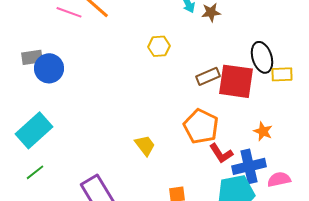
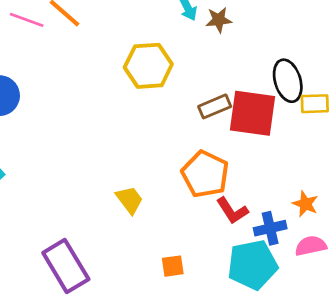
yellow hexagon: (159, 46) -> (148, 66), size x1.6
orange star: (263, 131) -> (305, 204), moved
blue cross: (249, 166) -> (270, 228), size x0.7

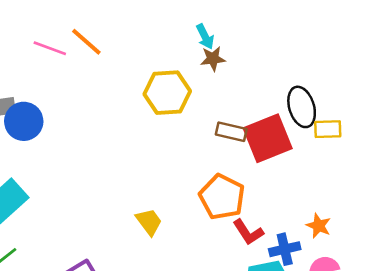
brown star: (219, 20) -> (213, 59), moved
brown rectangle: (215, 106) -> (231, 132), turned 36
red square: (253, 113) -> (268, 138), turned -30

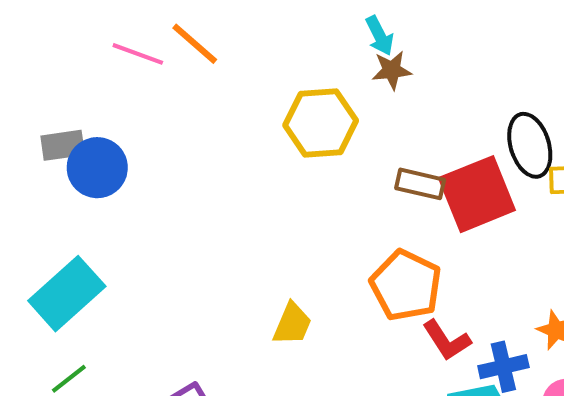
yellow trapezoid: (149, 222) -> (292, 324), turned 60

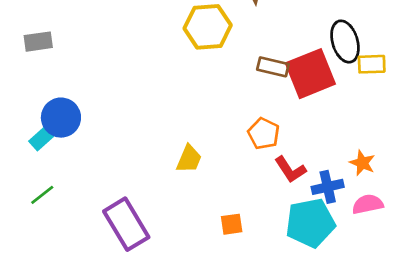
blue circle: (97, 168) -> (61, 118), moved
orange pentagon: (406, 285) -> (264, 134), size x0.7
cyan rectangle: (67, 294) -> (41, 139), size x0.5

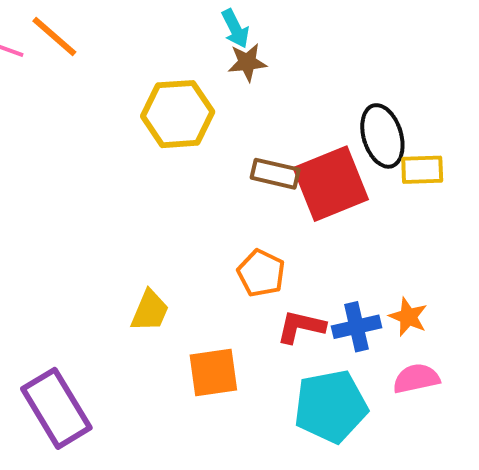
red L-shape: (290, 170) -> (301, 327), turned 136
blue cross: (328, 187) -> (357, 327), moved
orange square: (232, 224) -> (213, 372), moved, size x1.5

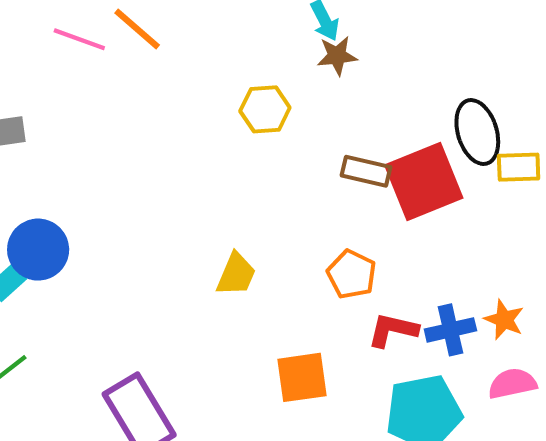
yellow hexagon: (178, 114) -> (265, 109), size x0.7
yellow trapezoid: (150, 311) -> (236, 274), moved

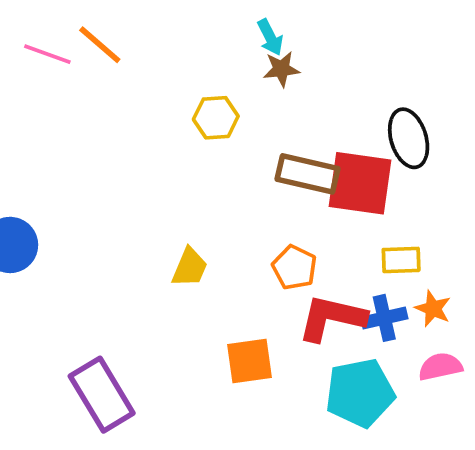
yellow rectangle: (519, 167) -> (401, 260), moved
brown rectangle: (366, 171) -> (308, 174), size x1.4
red square: (424, 182) -> (360, 183), turned 30
red L-shape: (393, 330) -> (332, 318), size x1.5

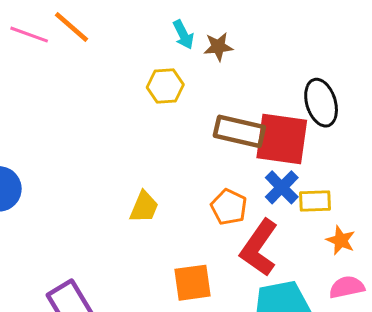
cyan arrow: (270, 37) -> (183, 35), moved
red L-shape: (332, 318) -> (259, 248), turned -68
blue cross: (384, 318) -> (282, 187), moved, turned -32

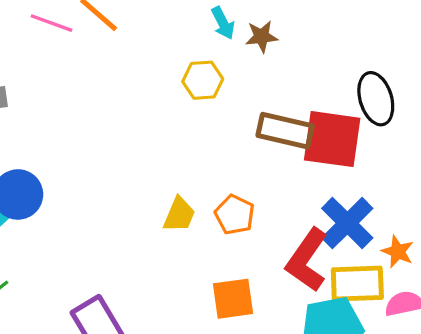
blue cross: (282, 187) -> (347, 223), moved, size x1.4
yellow rectangle: (315, 201) -> (357, 284), moved, size x1.5
orange pentagon: (229, 207) -> (235, 215), moved

